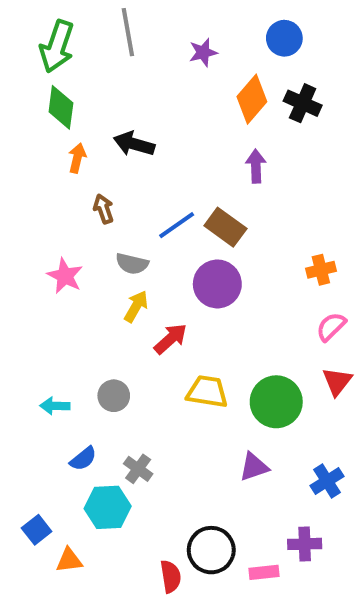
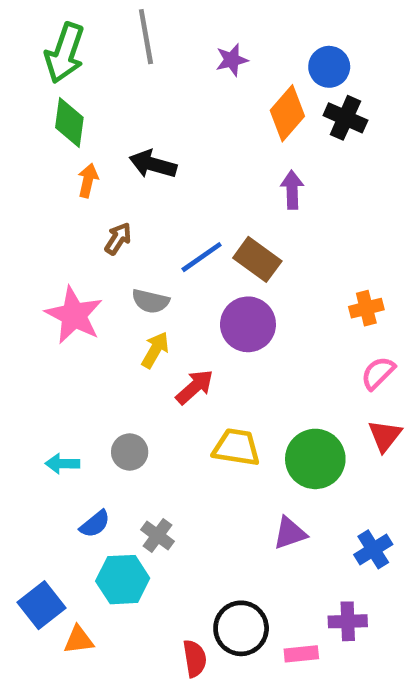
blue circle: (284, 38) -> (329, 67), moved
brown arrow: (104, 209) -> (118, 239), turned 52
pink star: (65, 276) -> (74, 315), size x1.4
blue square: (37, 530) -> (41, 605), size x1.4

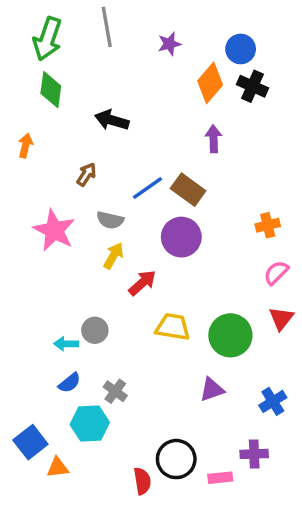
orange arrow: (88, 181) -> (25, 146), moved
cyan arrow: (62, 464) -> (66, 344), moved

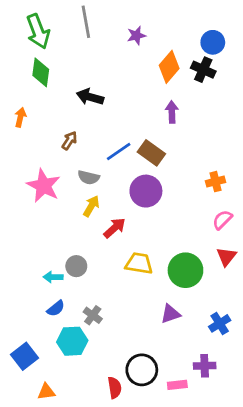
green arrow: (47, 39) -> (38, 31), turned -40
blue circle: (241, 49) -> (213, 42), moved
orange triangle: (58, 468) -> (46, 392), moved

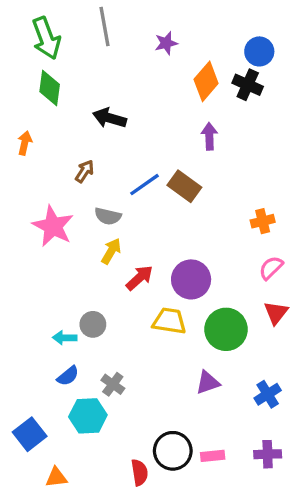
purple circle: (146, 191) -> (191, 279), moved
purple cross: (205, 366) -> (268, 454), moved
pink rectangle: (177, 385) -> (213, 456), moved

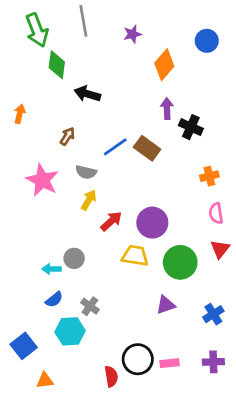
black cross: (248, 85) -> (191, 127), moved
green diamond: (50, 88) -> (57, 65), moved
pink semicircle: (271, 268) -> (216, 213), turned -54

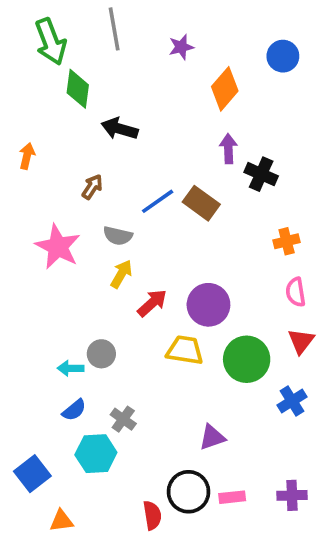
purple triangle: (166, 305) -> (212, 437), moved
blue cross: (213, 314) -> (292, 401), moved

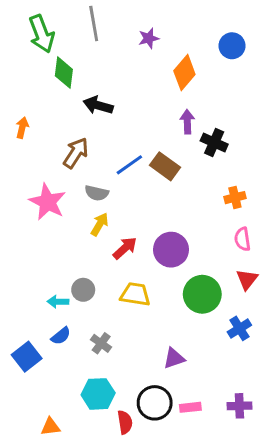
brown arrow: (92, 187) -> (76, 153), size x1.5
yellow trapezoid: (185, 350) -> (135, 294), moved
cyan hexagon: (96, 454) -> (98, 394), moved
blue square: (32, 474) -> (27, 357), moved

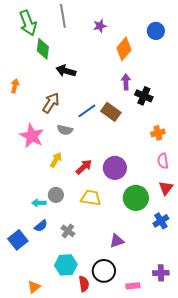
yellow arrow: (100, 224) -> (56, 160), moved
pink rectangle: (190, 407) -> (133, 286), moved
orange triangle: (50, 427) -> (34, 287), turned -32

